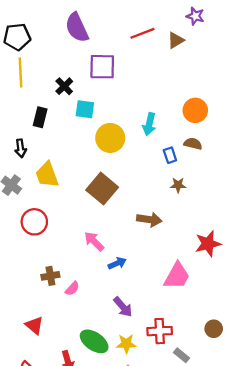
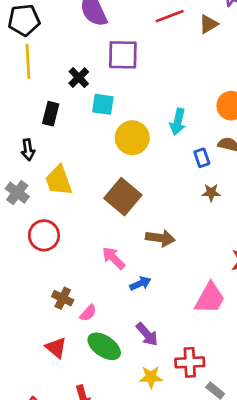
brown arrow: (149, 220) -> (160, 238), moved
brown cross: (50, 276) -> (63, 298), turned 36
red triangle: (34, 325) -> (56, 348), moved
green ellipse: (94, 341) -> (104, 346), moved

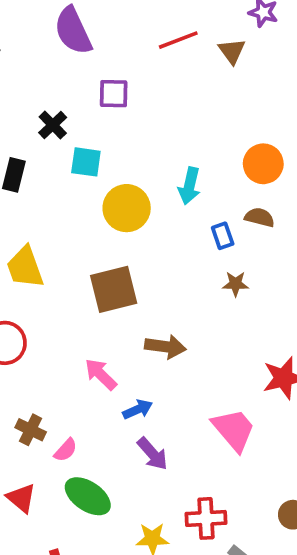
brown triangle: (208, 24) -> (232, 51), turned -35
purple square: (123, 55) -> (114, 94), size x0.7
brown square: (123, 197) -> (114, 289), turned 36
pink trapezoid: (210, 298) -> (234, 430), turned -69
purple arrow: (147, 334) -> (152, 454), moved

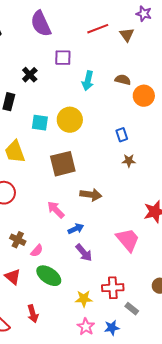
cyan square: (86, 162) -> (40, 123), moved
cyan arrow: (189, 186) -> (88, 81), moved
brown semicircle: (260, 217) -> (123, 80), moved

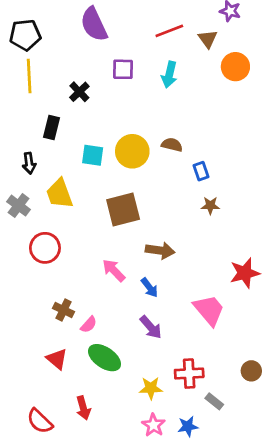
brown semicircle: (123, 80) -> (172, 145), moved
cyan arrow: (88, 81) -> (169, 75), moved
orange circle: (144, 96) -> (235, 67), moved
blue arrow: (76, 229) -> (149, 288), moved, turned 77

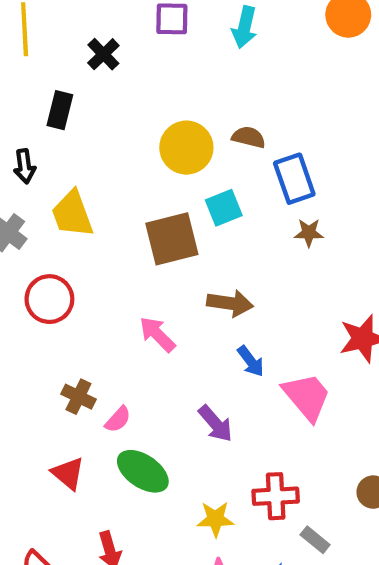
cyan square: (93, 155) -> (224, 208), moved, turned -30
blue rectangle: (201, 171) -> (294, 179), size x1.6
blue arrow: (149, 288) -> (251, 361), moved

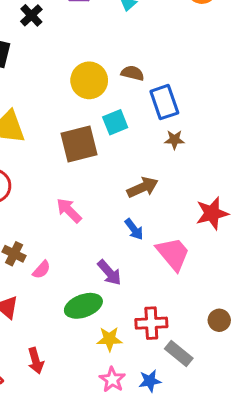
brown arrow: (230, 303) -> (143, 187), moved, turned -32
green ellipse: (143, 471) -> (83, 306), moved, turned -54
gray rectangle: (315, 540) -> (179, 353), size x1.4

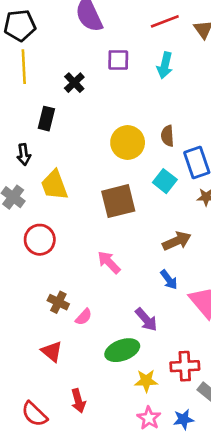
brown semicircle: (133, 73) -> (167, 136), turned -108
cyan square: (115, 122) -> (165, 181), moved, turned -30

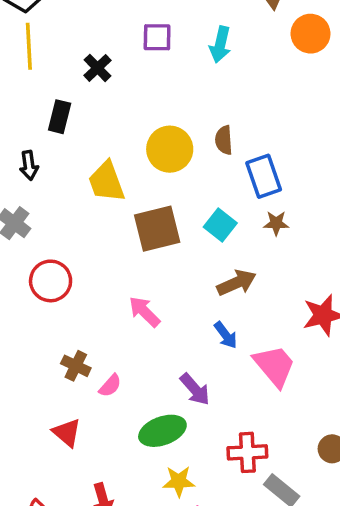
cyan square: (165, 181) -> (220, 225), moved
yellow trapezoid: (54, 185) -> (107, 182), moved
yellow star: (146, 381) -> (179, 481), moved

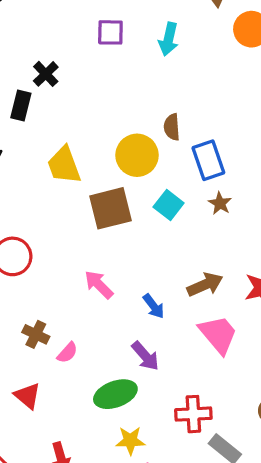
black cross: (97, 68) -> (46, 74), moved
yellow circle: (170, 149) -> (137, 155), moved
brown star: (276, 223) -> (220, 203), turned 30
brown arrow: (236, 283) -> (205, 285), moved
blue arrow: (226, 335) -> (154, 306), moved

